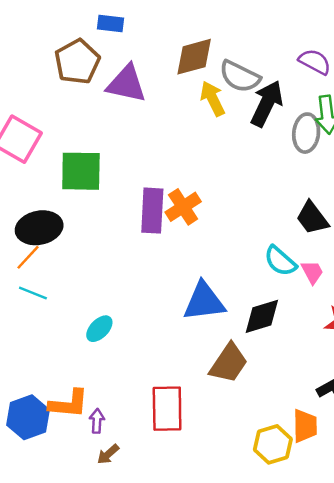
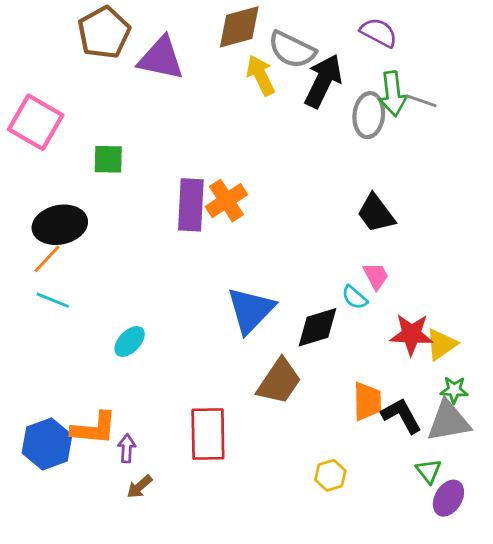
green square: (81, 171) -> (108, 159), size x0.6
cyan semicircle: (280, 261) -> (355, 297), moved, size x0.7
blue triangle: (204, 302) -> (251, 310), turned -39
orange trapezoid: (305, 426) -> (367, 401), moved
yellow hexagon: (273, 444) -> (330, 475), size x0.7

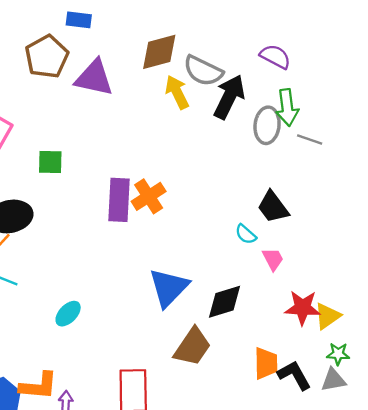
gray line: (421, 101) -> (310, 140), moved
cyan semicircle: (355, 297) -> (246, 234), moved
gray triangle: (448, 421) -> (333, 380), size x0.7

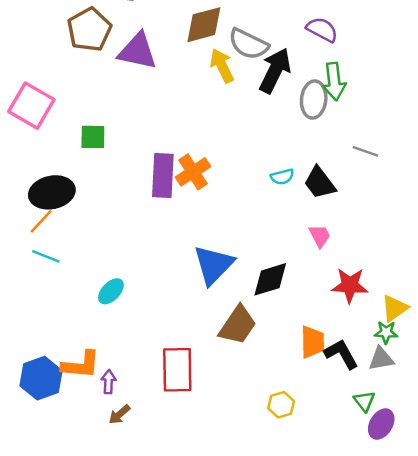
gray line: (310, 140) -> (366, 151), moved
cyan semicircle: (246, 234) -> (282, 177), moved, turned -55
yellow triangle: (327, 316) -> (394, 308), moved

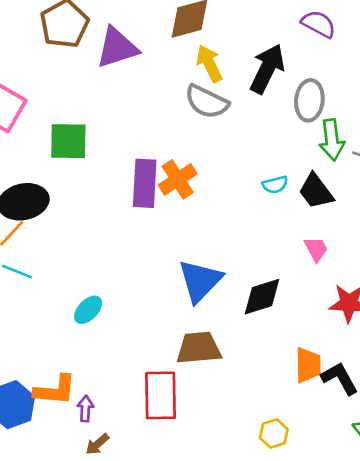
gray semicircle: (248, 44) -> (207, 102), moved
purple triangle: (138, 51) -> (117, 48), turned -30
green arrow: (334, 81) -> (332, 140), moved
green square: (93, 137) -> (68, 141), size x1.4
brown trapezoid: (238, 325) -> (199, 348), moved, turned -129

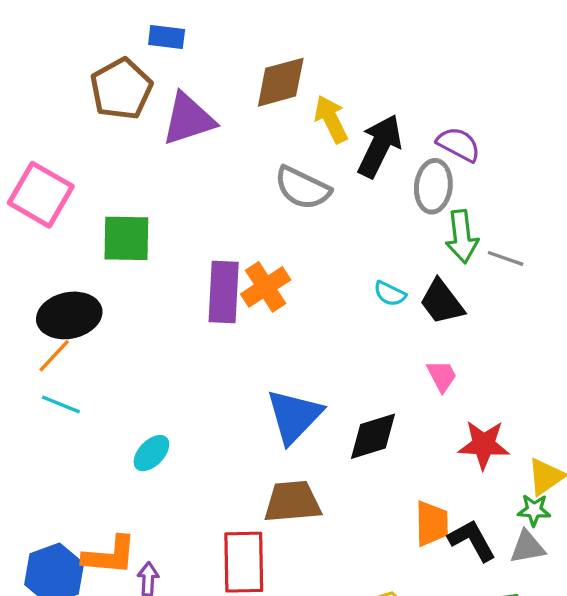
purple semicircle: (319, 24) -> (459, 144), moved
yellow arrow: (209, 63) -> (331, 119), moved
cyan semicircle: (275, 185) -> (390, 294), turned 40

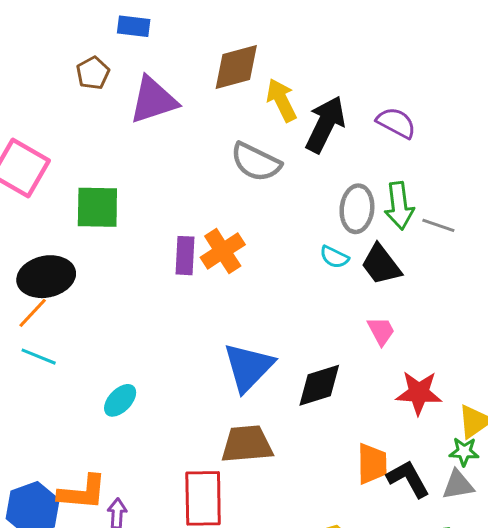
brown pentagon: (121, 89) -> (93, 73), size x0.6
gray ellipse: (433, 186) -> (357, 209), moved
purple rectangle: (224, 292) -> (185, 256), size x0.7

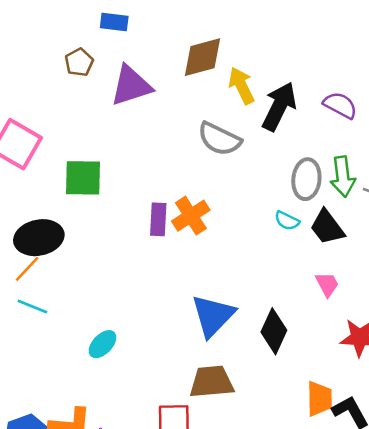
black diamond: (319, 385) -> (274, 331), turned -48

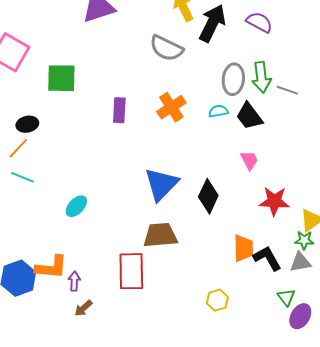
orange cross: (191, 216) -> (171, 107), moved
cyan semicircle: (287, 221) -> (218, 111), turned 144
black ellipse: (39, 238) -> (27, 124), size x0.6

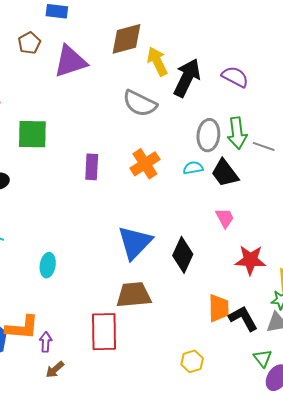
cyan ellipse: (76, 206) -> (48, 265), turned -35

